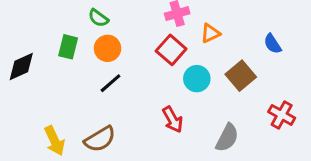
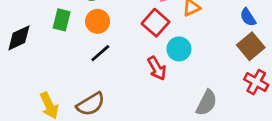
brown square: (241, 76) -> (251, 46), moved
red arrow: (173, 119) -> (157, 68), moved

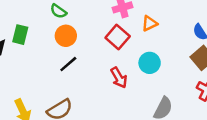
green rectangle: (62, 20) -> (20, 35), moved
cyan circle: (179, 49) -> (150, 63), moved

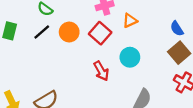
orange circle: (66, 36) -> (69, 32), moved
black line: (68, 64) -> (42, 32), moved

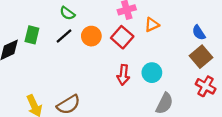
cyan circle: (130, 57) -> (152, 73), moved
red arrow: (101, 71) -> (123, 75), turned 36

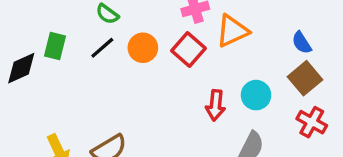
orange triangle: (152, 25) -> (232, 31), size x1.5
cyan circle: (152, 73) -> (256, 95), moved
red arrow: (123, 75) -> (215, 105), moved

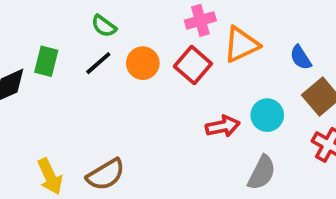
blue semicircle: (302, 43) -> (301, 58), moved
red arrow: (215, 105) -> (223, 126), turned -108

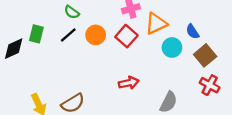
cyan circle: (267, 115) -> (172, 47), moved
red arrow: (223, 126) -> (129, 83), moved

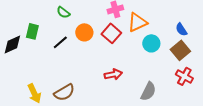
blue semicircle: (192, 32) -> (181, 29), moved
black line: (68, 35) -> (60, 42), moved

